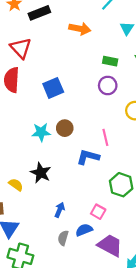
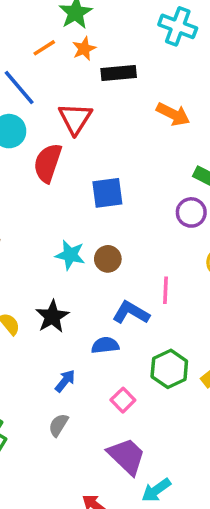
blue semicircle: (84, 230) -> (105, 345), moved

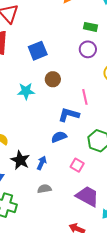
brown circle: (108, 259) -> (53, 79), moved
black star: (52, 316) -> (20, 160), moved
gray semicircle: (58, 425) -> (44, 189), turned 64

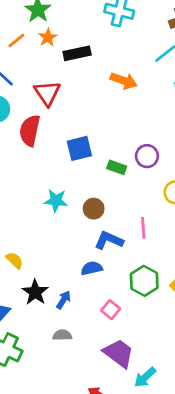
green rectangle: (90, 27) -> (117, 167), moved
brown circle: (53, 79) -> (94, 209), moved
pink line: (85, 97) -> (143, 228), moved

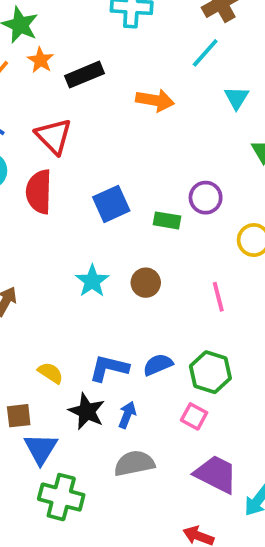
cyan star: (56, 201) -> (92, 281), turned -30
blue L-shape: (109, 240) -> (109, 368), moved
green hexagon: (144, 281) -> (210, 372), moved
gray semicircle: (62, 335) -> (134, 463), size x1.5

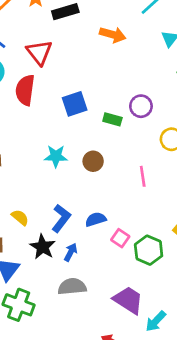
cyan star: (92, 281) -> (56, 156), turned 30
blue L-shape: (109, 368) -> (61, 218), turned 108
green hexagon: (210, 372) -> (149, 250), moved
pink square: (194, 416) -> (120, 238), moved

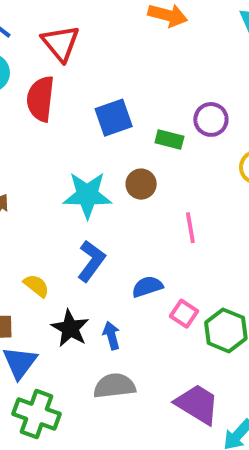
cyan star: (56, 156) -> (87, 195), size x1.4
brown circle: (93, 161) -> (141, 184), moved
pink line: (143, 176) -> (190, 228), moved
blue L-shape: (61, 218) -> (91, 261), moved
blue arrow: (71, 252) -> (111, 336), turned -42

